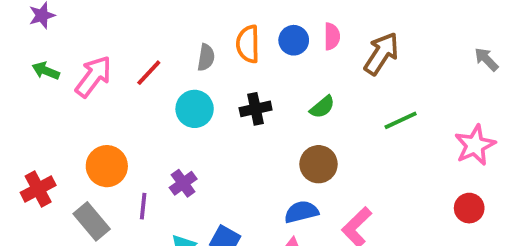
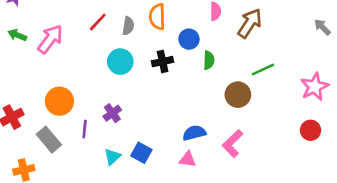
blue circle: (294, 40) -> (189, 39), moved
red line: (149, 73) -> (98, 22), moved
green semicircle: (322, 107) -> (209, 60), turned -48
brown circle: (319, 164) -> (238, 95), moved

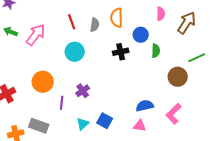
red line: (98, 22) -> (72, 22), turned -63
cyan circle: (120, 62) -> (75, 52), moved
gray rectangle: (49, 140) -> (39, 126), moved, turned -30

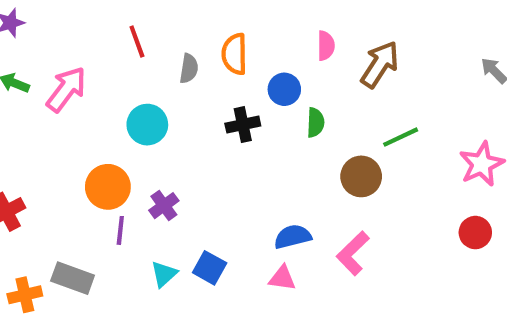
red line: (72, 22) -> (137, 42), moved
orange circle: (43, 82) -> (108, 187), moved

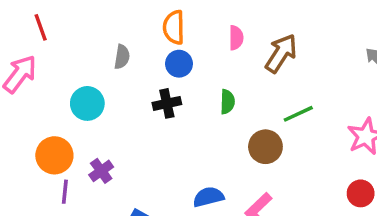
red line: (137, 42) -> (41, 27), moved
orange semicircle: (235, 54) -> (174, 27), moved
blue circle: (284, 89) -> (179, 64), moved

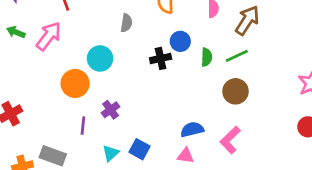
blue circle: (179, 64) -> (180, 41), moved
green line: (298, 114) -> (237, 56), moved
orange circle: (54, 155) -> (75, 83), moved

